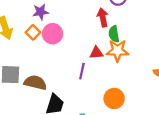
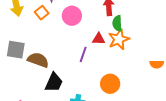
pink circle: (53, 34) -> (72, 16), moved
orange star: (118, 51) -> (119, 39), turned -30

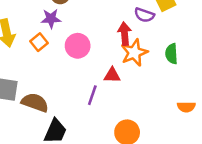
green semicircle: (117, 23) -> (171, 54), moved
orange star: (119, 39) -> (134, 53), moved

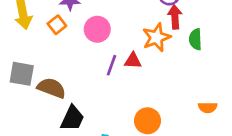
red arrow: (125, 34) -> (175, 17), moved
purple line: (92, 95) -> (111, 65), moved
orange semicircle: (186, 107) -> (208, 107), moved

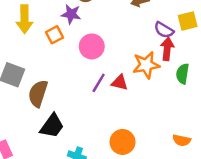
brown semicircle: (52, 88) -> (38, 93), turned -104

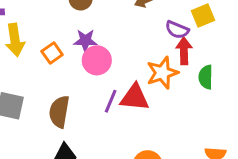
purple star: (71, 14) -> (85, 41), moved
red triangle: (120, 83) -> (135, 97), size x1.5
brown semicircle: (38, 93) -> (59, 112), moved

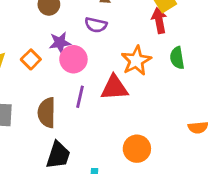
purple semicircle: (177, 30) -> (96, 25), moved
red arrow: (184, 51) -> (159, 20), moved
purple line: (111, 101) -> (80, 97), moved

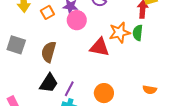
green semicircle: (177, 58) -> (138, 33), moved
purple line: (80, 97) -> (69, 89), moved

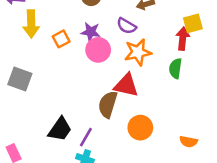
orange star: (120, 33) -> (138, 52), moved
brown semicircle: (49, 52) -> (108, 104), moved
orange circle: (104, 93) -> (140, 128), moved

